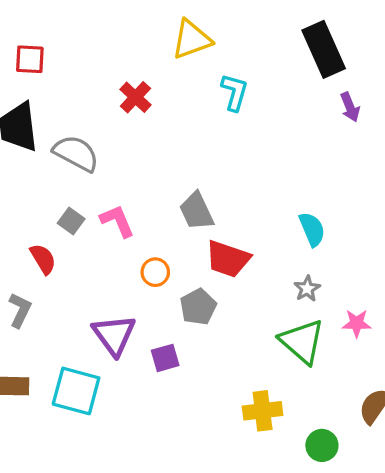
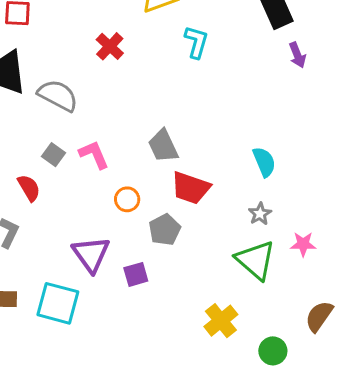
yellow cross: (263, 411) -> (221, 321), turned -32

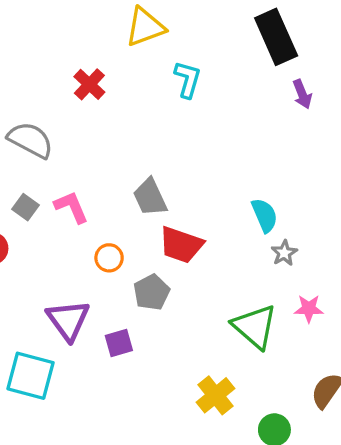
gray star: (260, 214) -> (284, 253), moved

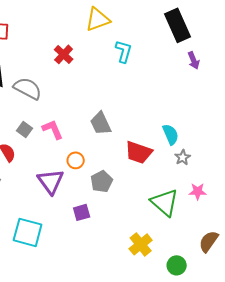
red trapezoid: (181, 245) -> (139, 152), moved
purple triangle: (68, 320) -> (51, 181), moved

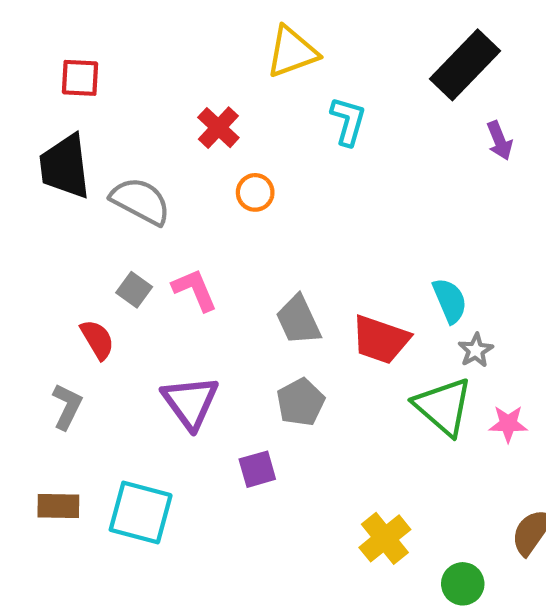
black rectangle: (178, 25) -> (465, 65), turned 68
gray trapezoid: (101, 123) -> (298, 320), moved
orange circle: (76, 160) -> (255, 192), moved
green triangle: (165, 202) -> (443, 407), moved

